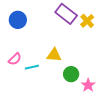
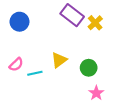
yellow triangle: (54, 55) -> (59, 60), turned -42
green circle: (71, 74) -> (89, 68), moved

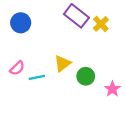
green circle: (89, 68) -> (86, 76), moved
pink star: (96, 93) -> (112, 89), moved

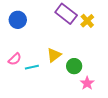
pink star: (112, 89) -> (87, 83), moved

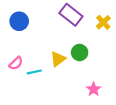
yellow cross: (87, 21) -> (103, 22), moved
green circle: (74, 66) -> (80, 52), moved

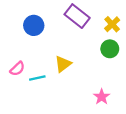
blue circle: (19, 21) -> (34, 25), moved
green circle: (80, 52) -> (110, 49), moved

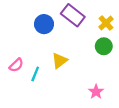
blue circle: (34, 25) -> (44, 24), moved
cyan line: (37, 78) -> (35, 74), turned -56

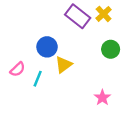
yellow cross: (106, 23) -> (104, 14), moved
blue circle: (44, 24) -> (47, 47), moved

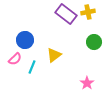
yellow cross: (104, 14) -> (88, 12), turned 32
blue circle: (47, 47) -> (25, 40), moved

